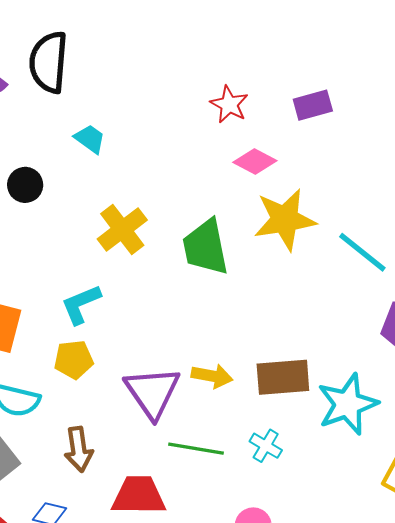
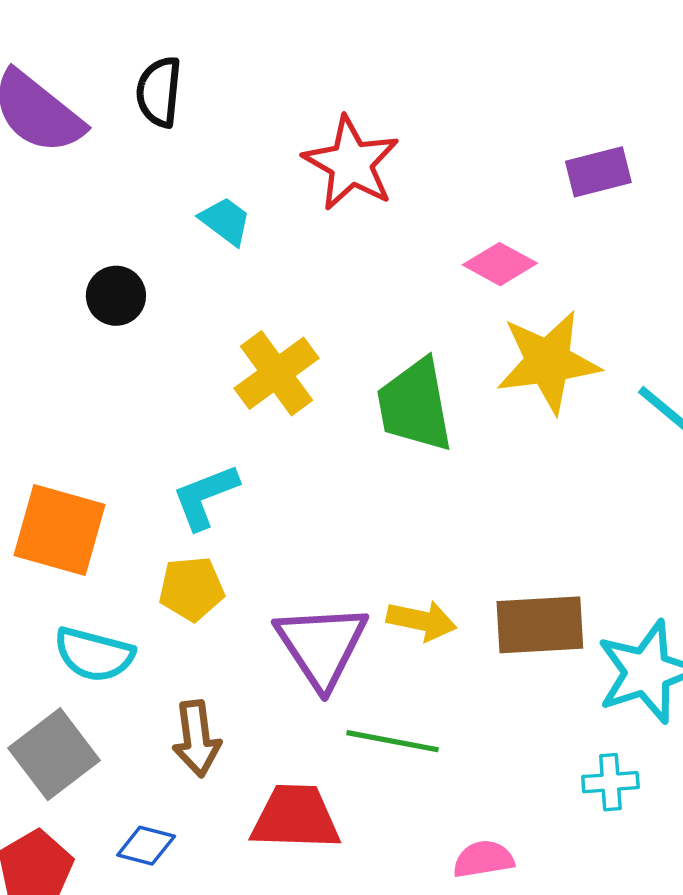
black semicircle: (49, 62) -> (159, 92), size x0.7
red star: (229, 104) -> (351, 163), moved, size x1.5
cyan cross: (266, 446) -> (610, 782), moved, turned -36

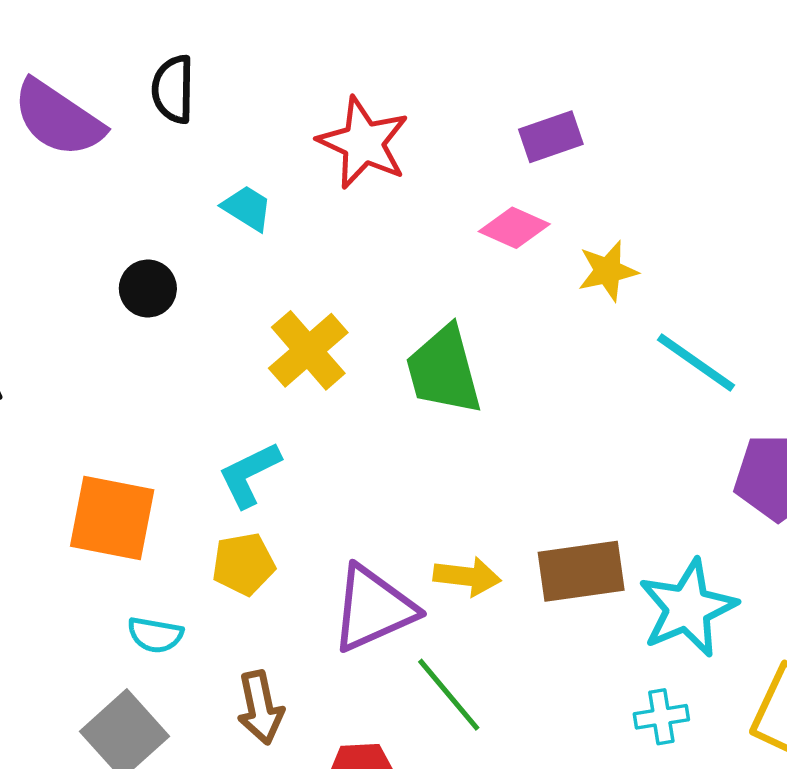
purple rectangle: (598, 172) -> (551, 137), moved
yellow star: (548, 362) -> (608, 271), moved, size x0.6
purple triangle: (322, 646) -> (373, 609), turned 44
cyan semicircle: (94, 654) -> (155, 635), size x0.7
green line: (393, 741) -> (449, 695), turned 44

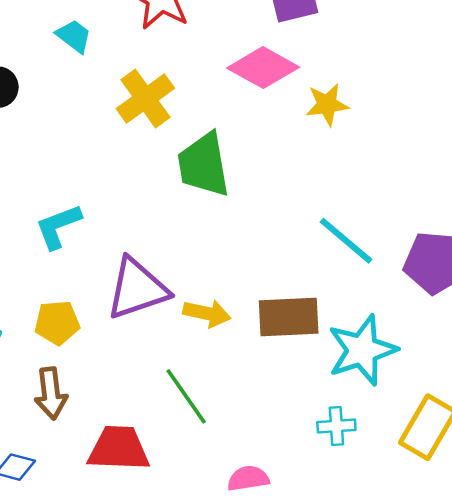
pink diamond: (514, 228) -> (263, 68), size x1.4
yellow cross: (308, 350) -> (145, 98), moved
cyan line: (696, 363) -> (346, 241), moved
yellow pentagon: (244, 564) -> (57, 323), moved
purple triangle: (373, 609) -> (137, 289), moved

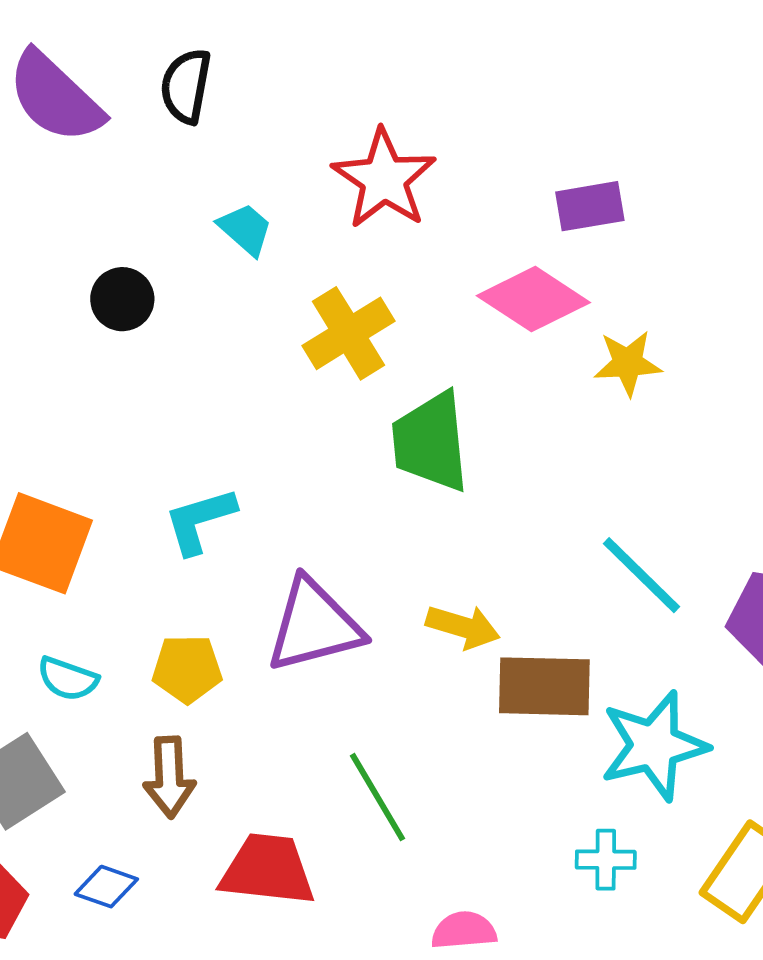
yellow arrow: (207, 313) -> (463, 627), moved

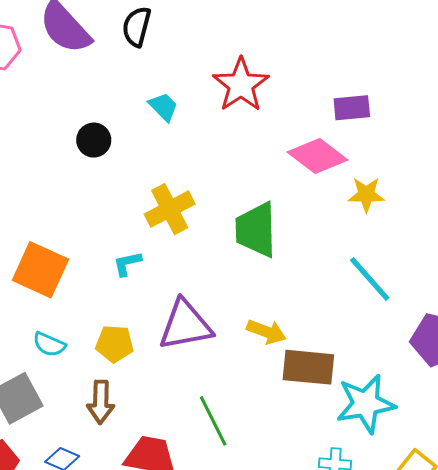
yellow cross: (348, 333) -> (170, 209), moved
cyan L-shape: (200, 521) -> (127, 264), size x0.7
cyan line: (642, 575) -> (370, 279), moved

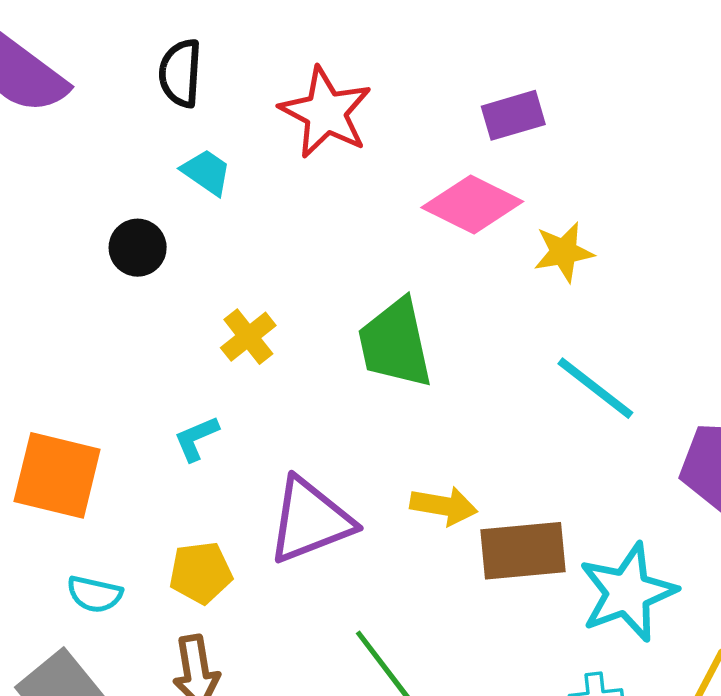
black semicircle: (137, 27) -> (180, 73), moved
black circle: (94, 140) -> (138, 248), moved
yellow cross: (170, 209) -> (248, 337), size x0.7

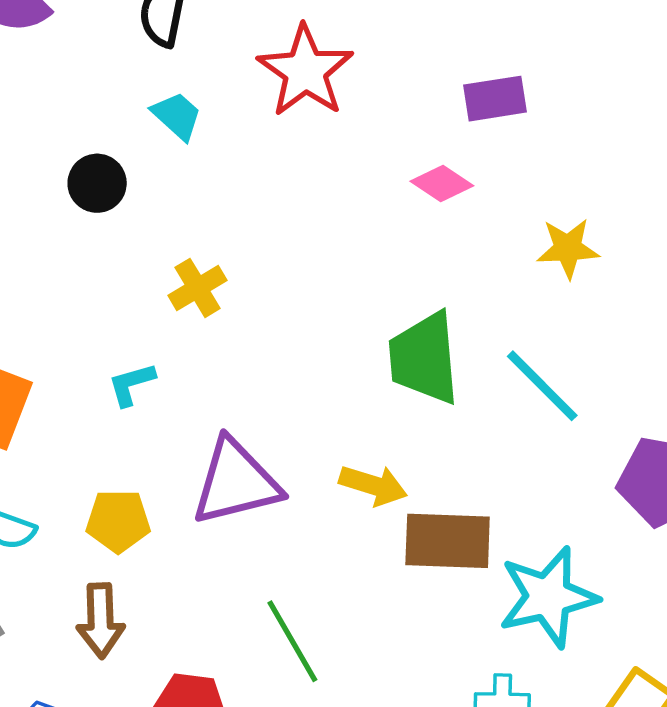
pink diamond: (472, 204) -> (442, 184), size x0.6
yellow star: (564, 252) -> (568, 248), moved
green trapezoid: (395, 343) -> (424, 358), moved

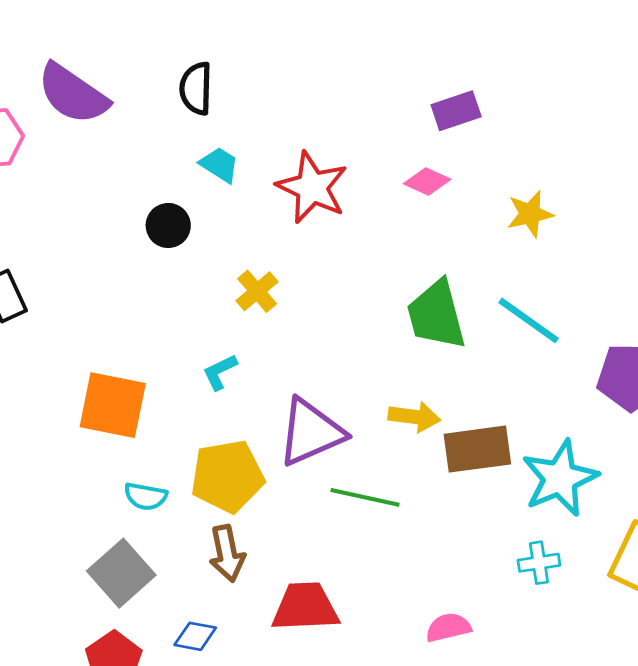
red star: (305, 71) -> (312, 187), moved
yellow pentagon: (118, 521) -> (227, 476), size x1.5
green line: (292, 641) -> (365, 497), moved, turned -38

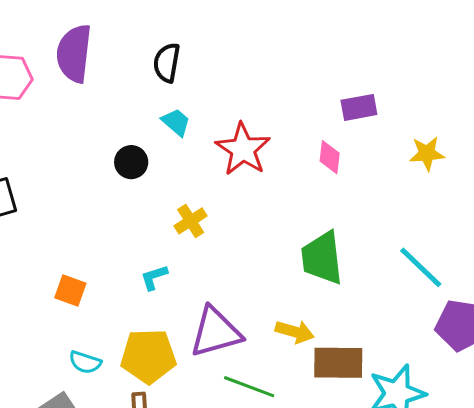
purple semicircle: (73, 94) -> (74, 53), turned 54
pink diamond: (427, 181) -> (330, 157), turned 64
yellow star: (530, 214) -> (427, 154), moved
cyan line: (529, 320) -> (421, 267), moved
orange square: (113, 405) -> (70, 291), size x0.6

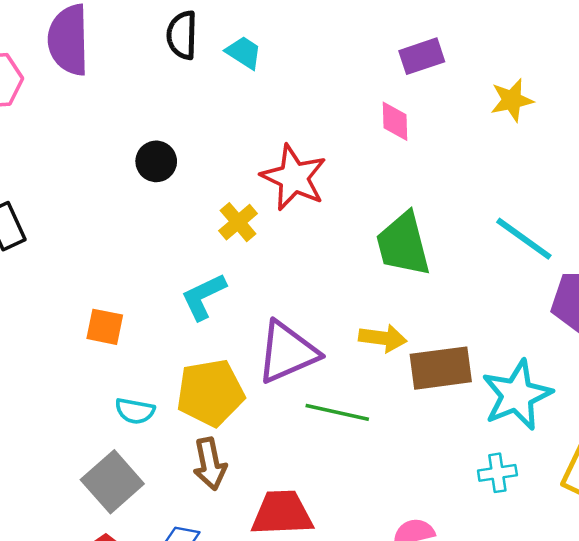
cyan trapezoid: (176, 122) -> (244, 52), moved
red star: (243, 149) -> (294, 178), moved
cyan L-shape: (154, 277) -> (204, 297), size x1.4

